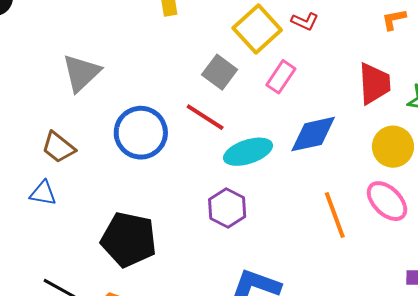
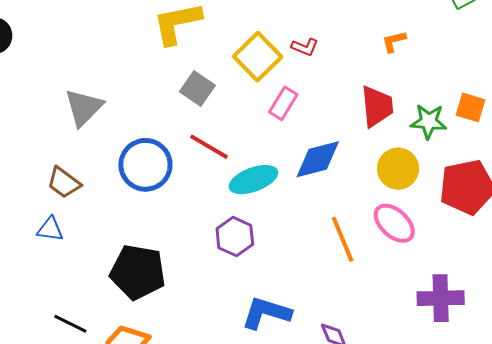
gray square: (220, 72) -> (197, 88), moved

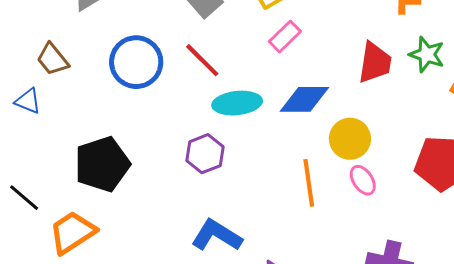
green star: (429, 121) -> (427, 54), moved
yellow circle: (398, 169) -> (350, 139), moved
pink ellipse: (394, 223) -> (363, 180), size x0.7
black pentagon: (138, 272) -> (102, 164), turned 30

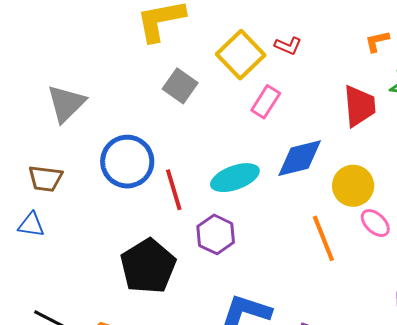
brown trapezoid: (53, 59) -> (45, 178), turned -30
red line: (202, 60) -> (174, 190), moved, turned 42
black pentagon: (102, 164) -> (148, 266), moved

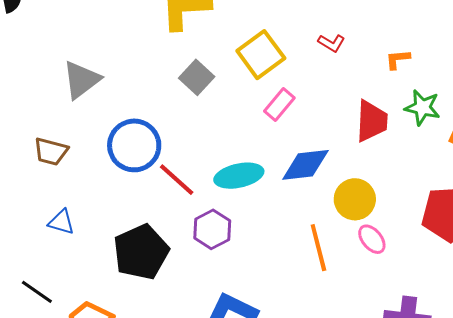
red L-shape: (288, 46) -> (331, 43), moved
red line: (174, 190) -> (177, 180), turned -39
blue triangle: (31, 225) -> (61, 222), moved

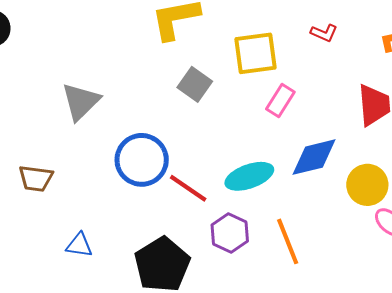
yellow square: (261, 55) -> (255, 53), turned 36
brown trapezoid: (51, 151) -> (36, 178), moved
orange line: (318, 248) -> (288, 241), moved

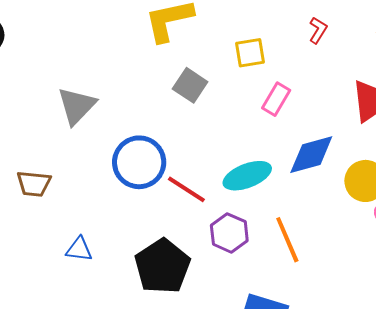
red L-shape: (324, 33) -> (318, 30), turned -80
yellow square: (255, 53) -> (250, 53), size x0.7

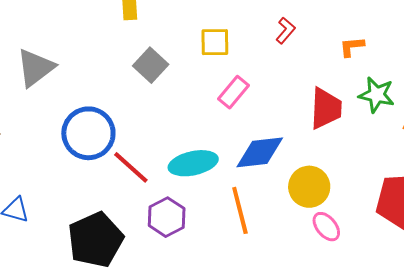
orange line: (287, 240) -> (240, 210), moved

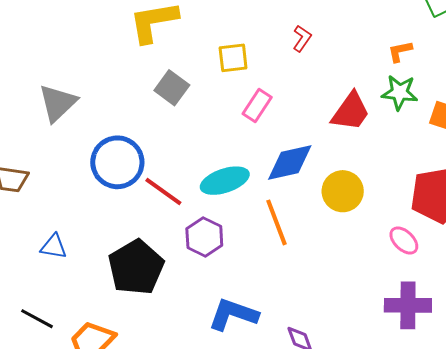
orange L-shape: (352, 47) -> (400, 51), moved
red trapezoid: (326, 108) -> (351, 112), turned 39
pink ellipse: (326, 227) -> (404, 240), moved

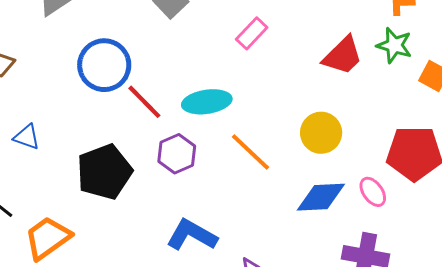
blue diamond: (290, 163) -> (321, 197), moved
orange line: (276, 222) -> (250, 152), turned -36

